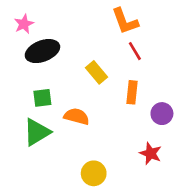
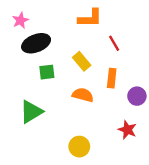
orange L-shape: (125, 21) -> (90, 18), moved, turned -70
green square: (42, 98) -> (47, 72), moved
orange semicircle: (77, 116) -> (83, 95), moved

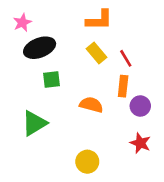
red line: (114, 43) -> (126, 58), moved
yellow rectangle: (82, 61) -> (97, 53), moved
purple circle: (137, 96) -> (140, 106), moved

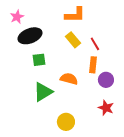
green triangle: (34, 123) -> (43, 92), moved

